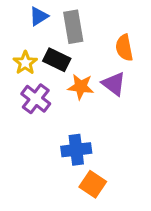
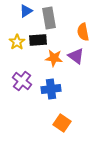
black rectangle: (57, 60) -> (38, 40), turned -30
purple cross: (36, 99) -> (22, 81), moved
blue cross: (76, 150) -> (51, 89), moved

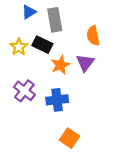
black rectangle: (38, 40) -> (42, 45), turned 30
purple triangle: (76, 56) -> (85, 63), turned 30
orange star: (54, 58) -> (60, 65), turned -30

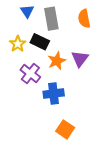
blue triangle: (29, 12) -> (27, 11), turned -32
orange semicircle: (93, 36) -> (84, 19), moved
purple cross: (24, 91) -> (30, 73), moved

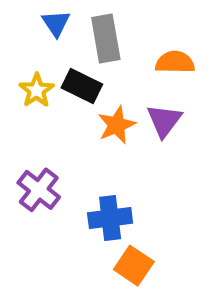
orange semicircle: (84, 19) -> (175, 62), moved, turned 102
purple cross: (30, 73) -> (39, 190), moved
blue cross: (54, 94) -> (110, 218), moved

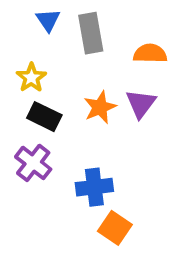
black rectangle: (82, 86) -> (44, 117), moved

